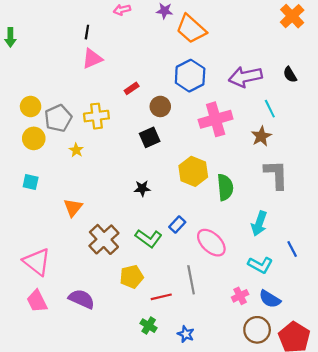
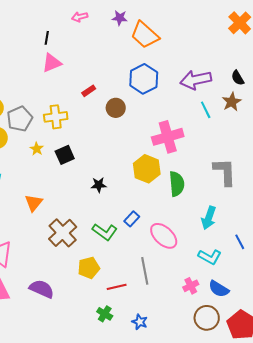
cyan line: (270, 109) -> (206, 110), moved
pink cross: (216, 119) -> (168, 137), moved
brown star: (261, 136) -> (232, 102), moved
black square: (150, 137) -> (65, 155), moved

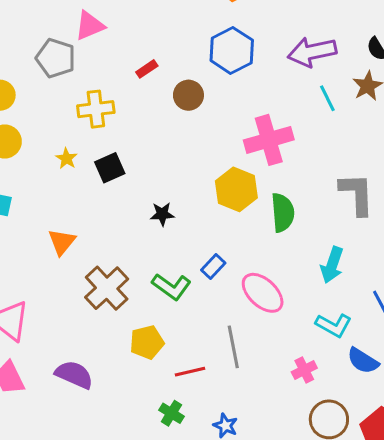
gray pentagon: (20, 119) -> (56, 58), moved, turned -30
blue semicircle: (219, 289) -> (363, 361), moved

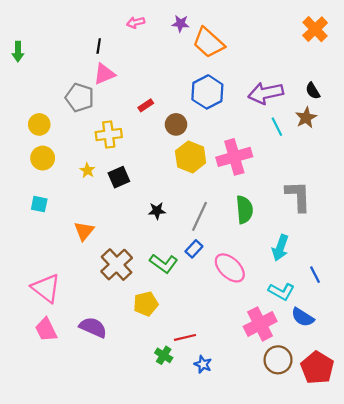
yellow hexagon: (236, 189) -> (191, 157), moved
gray line: (233, 347) -> (200, 216), moved, turned 36
pink cross: (304, 370) -> (260, 324), size x1.8
red line: (190, 372) -> (185, 337), moved

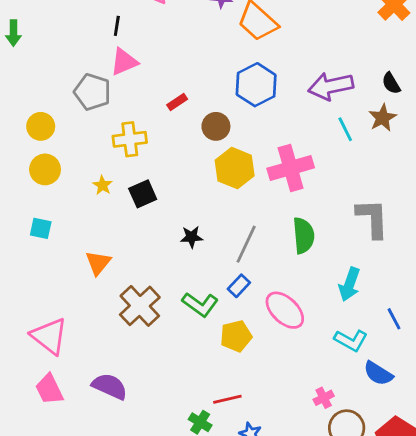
yellow pentagon: (146, 304) -> (236, 336), moved
pink cross: (260, 324) -> (324, 398), moved, size x0.5

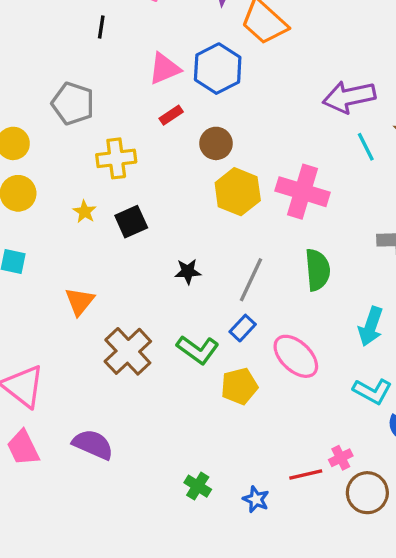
pink triangle: (124, 62) -> (164, 69), moved
blue hexagon: (256, 85) -> (218, 69), moved
pink cross: (291, 168) -> (302, 192), turned 33
red line: (227, 399) -> (306, 474), moved

